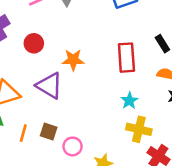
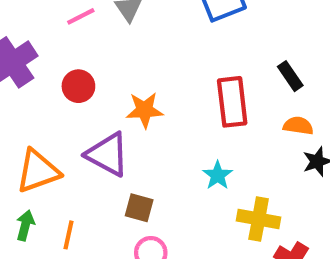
cyan star: (129, 101) -> (218, 175), moved
brown square: (49, 131) -> (139, 208), moved

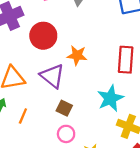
red circle: (78, 86) -> (43, 36), size x1.5
cyan star: (218, 175) -> (110, 98), size x1.6

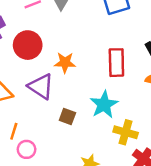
brown square: (64, 108) -> (67, 116), moved
pink circle: (66, 134) -> (27, 149), moved

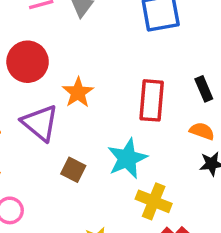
orange star: (65, 63) -> (78, 92), turned 30

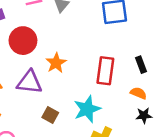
purple triangle: (40, 123) -> (29, 82), turned -36

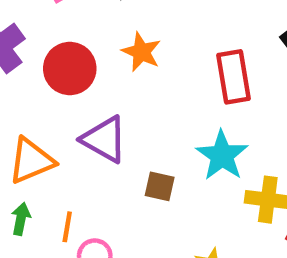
orange star: (56, 63) -> (141, 52), moved
purple triangle: (29, 82) -> (104, 139), turned 40

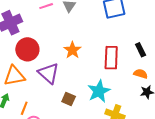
orange star: (141, 52) -> (72, 50), moved
red circle: (70, 69) -> (27, 49), moved

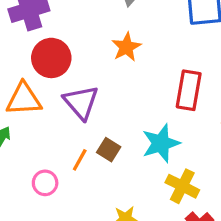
orange star: (72, 50) -> (126, 47), moved
orange line: (24, 108) -> (80, 160), moved

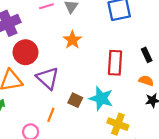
cyan star: (161, 143) -> (101, 98), turned -30
brown square: (109, 150) -> (75, 100), moved

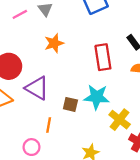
orange star: (72, 40) -> (54, 43), turned 30
yellow cross: (118, 124) -> (120, 120), turned 30

